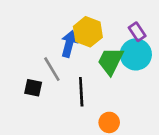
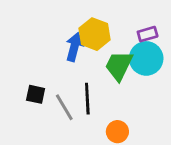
purple rectangle: (137, 32) -> (148, 34), turned -72
gray line: (52, 69) -> (64, 107), moved

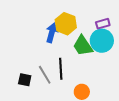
green trapezoid: (119, 66) -> (83, 46), turned -60
black square: (36, 94) -> (25, 80), moved

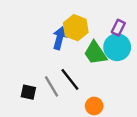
purple rectangle: (103, 24) -> (118, 28), turned -48
black line: (61, 69) -> (70, 79), turned -35

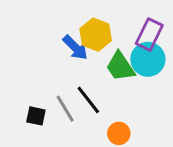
purple rectangle: (118, 28) -> (149, 35), size x1.5
blue arrow: (60, 38) -> (75, 48), turned 120

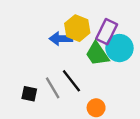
purple rectangle: (149, 35) -> (107, 32), moved
blue arrow: (75, 48) -> (61, 39), turned 135

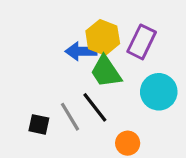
cyan circle: (119, 48) -> (159, 92), moved
green trapezoid: (97, 54) -> (106, 72), moved

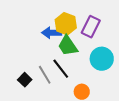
black square: (39, 124) -> (25, 80), turned 32

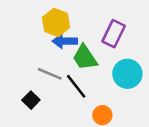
yellow hexagon: (66, 24) -> (56, 22), moved
gray line: (45, 75) -> (50, 74), moved, turned -36

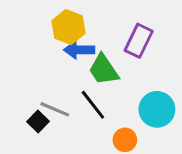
gray line: (50, 74) -> (55, 109), moved
cyan circle: (127, 74) -> (157, 109), moved

